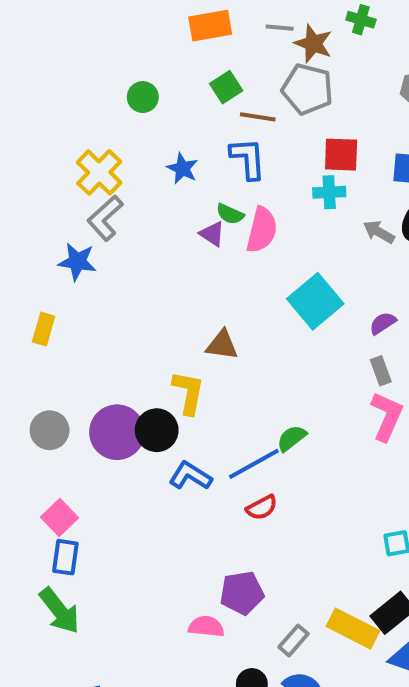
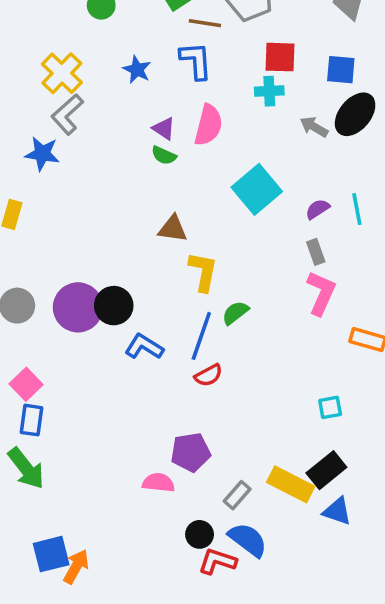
green semicircle: (230, 214) -> (164, 155), moved
yellow L-shape: (188, 393) -> (203, 272), moved
blue line: (254, 464) -> (201, 336), turned -42

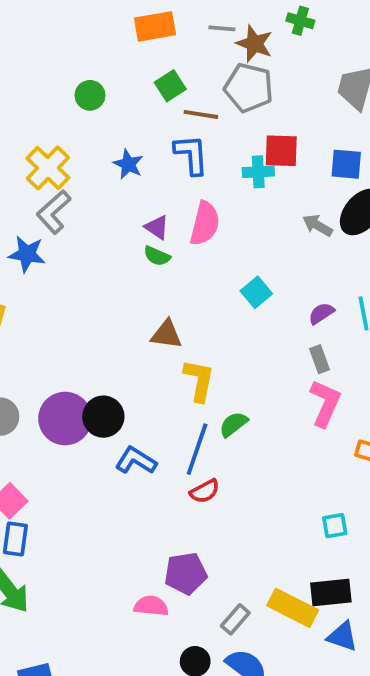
cyan cross: (269, 91) -> (258, 172), moved
cyan square: (257, 189) -> (256, 292), size x0.6
black rectangle: (326, 470) -> (331, 593), turned 33

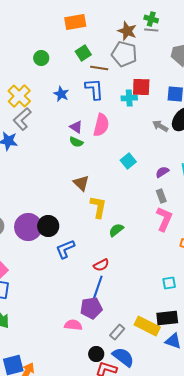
gray line: (222, 28) -> (151, 30), moved
brown triangle: (166, 334) -> (81, 183), turned 36
blue line: (197, 449) -> (97, 289), moved
blue L-shape: (136, 461) -> (65, 249), turned -55

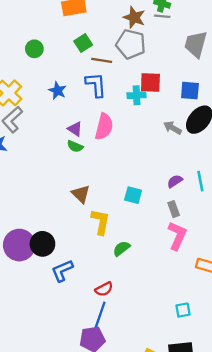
cyan square: (128, 161) -> (133, 195), moved, turned -35

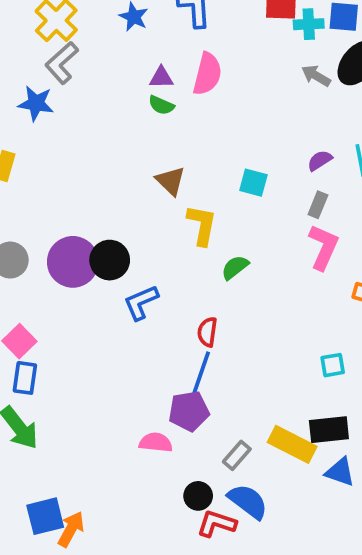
cyan cross: (137, 95) -> (309, 24), moved
purple triangle: (75, 129) -> (161, 78), turned -35
gray rectangle: (174, 209) -> (318, 205), turned 42
red semicircle: (104, 289) -> (207, 332), turned 126

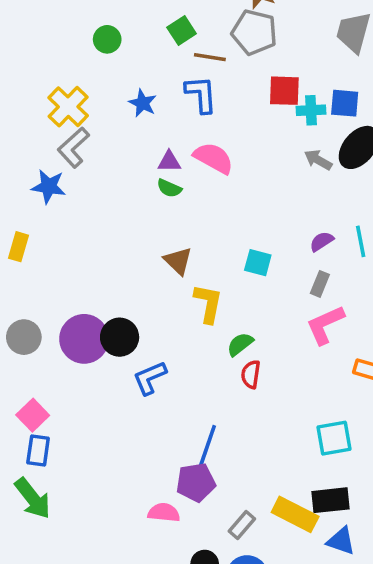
pink semicircle: (207, 74) -> (213, 158), turned -75
pink L-shape: (323, 247) -> (325, 325), turned -138
red semicircle: (207, 332) -> (251, 374), moved
cyan square: (333, 365) -> (334, 438), size x1.5

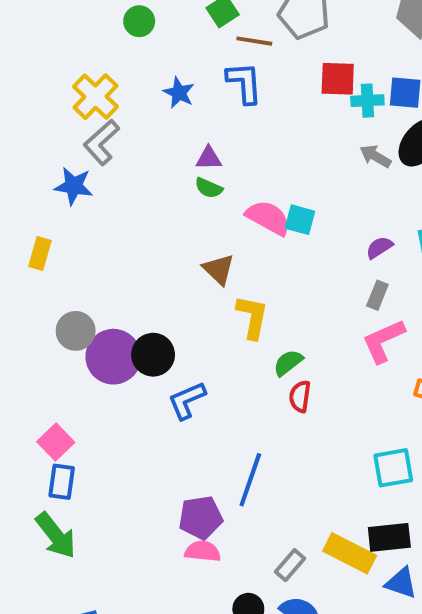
pink semicircle: (213, 158) -> (268, 218), moved
cyan square: (258, 263) -> (300, 220), moved
gray circle: (24, 337) -> (76, 331), moved
purple pentagon: (196, 482) -> (201, 517), moved

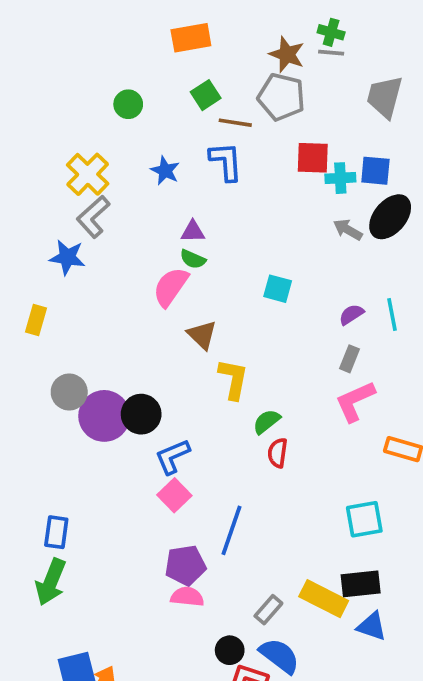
pink semicircle: (268, 218) -> (171, 287), moved, turned -84
pink square: (56, 442) -> (174, 495), moved
green arrow: (56, 535) -> (51, 582), turned 60

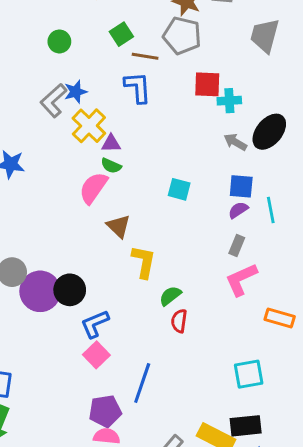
blue star: (165, 171) -> (76, 92), moved, turned 30
blue square: (375, 171) -> (241, 186), moved
yellow cross: (88, 174) -> (89, 126), moved
gray L-shape: (93, 217) -> (53, 101), moved

